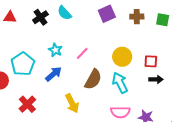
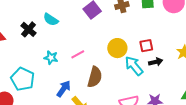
pink line: (82, 53) -> (78, 54), turned 32
blue arrow: (54, 74) -> (64, 89), moved
cyan arrow: (120, 83) -> (134, 66), moved

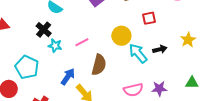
black cross: (29, 29) -> (44, 30), moved
red square: (146, 46) -> (149, 18), moved

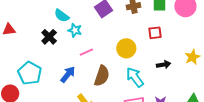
cyan star: (55, 46) -> (75, 30), moved
cyan arrow: (138, 53) -> (135, 77), moved
blue arrow: (68, 77) -> (68, 74), moved

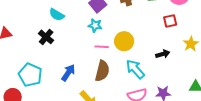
cyan star: (75, 30) -> (95, 25), moved
red square: (155, 33) -> (170, 21), moved
pink line: (86, 52) -> (102, 47), moved, turned 32

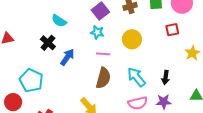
yellow circle: (124, 41) -> (132, 39), moved
black arrow: (163, 54) -> (165, 77), moved, turned 112
blue arrow: (68, 73) -> (67, 57), moved

